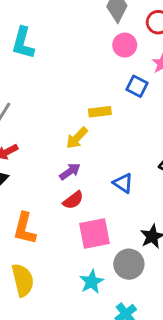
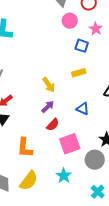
yellow rectangle: (100, 112) -> (79, 73), moved
yellow arrow: (77, 138) -> (49, 85), turned -70
yellow semicircle: (23, 280) -> (29, 181), turned 60
cyan star: (92, 282) -> (64, 176), moved

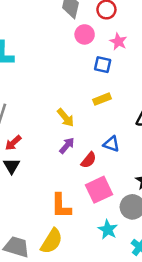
red semicircle: (53, 125) -> (89, 160), moved
orange L-shape: (25, 148) -> (61, 206), moved
cyan star: (64, 176) -> (108, 230), moved

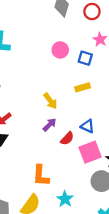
pink circle: (85, 34) -> (60, 50), moved
pink square: (99, 190) -> (90, 152), moved
cyan star: (108, 230) -> (65, 199), moved

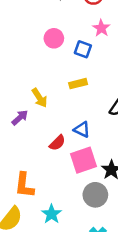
purple arrow: (50, 125) -> (20, 118), moved

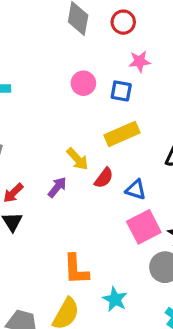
pink star: (101, 28) -> (140, 61), turned -30
yellow rectangle: (78, 84) -> (122, 134), size x1.5
red semicircle: (57, 143) -> (104, 178), moved

